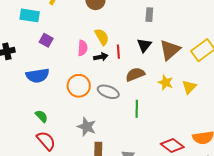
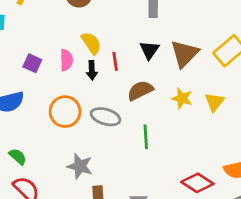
purple square: (46, 40) -> (32, 63), moved
black arrow: (101, 57) -> (92, 70), turned 104

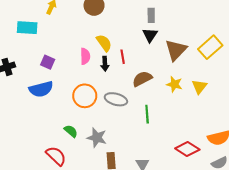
black triangle: (149, 50) -> (150, 35), moved
purple square: (32, 63) -> (48, 62), moved
green semicircle: (18, 156) -> (71, 131), moved

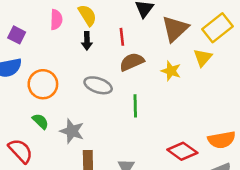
pink semicircle: (85, 56) -> (56, 20), moved
red line: (123, 57) -> (122, 37), moved
yellow triangle: (199, 87) -> (203, 58), moved
orange circle: (85, 96) -> (43, 84), moved

